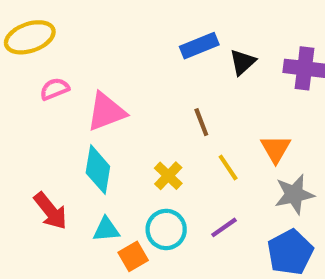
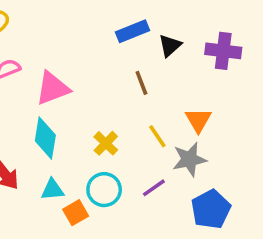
brown line: (201, 122) -> (141, 83), moved
gray star: (294, 194) -> (189, 159), moved

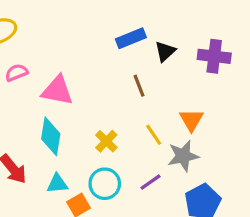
pink triangle: (52, 88) -> (57, 91), turned 32

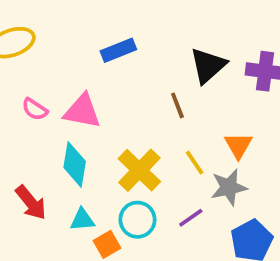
blue rectangle: (131, 38) -> (118, 50), moved
black triangle: (165, 51) -> (208, 65), size x1.5
pink semicircle: (16, 73) -> (35, 109), moved, turned -125
yellow cross: (106, 141) -> (139, 170), size x1.6

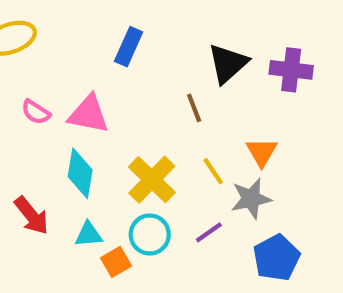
blue rectangle: (118, 50) -> (129, 47), turned -44

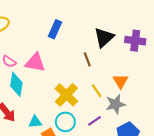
cyan diamond: (80, 173) -> (16, 84), moved

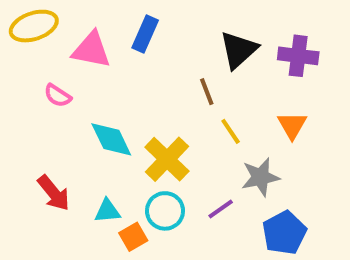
pink triangle: (35, 63) -> (91, 50), moved
orange triangle: (121, 81) -> (292, 125), moved
cyan diamond: (16, 84) -> (111, 139), moved, turned -35
yellow line: (97, 91) -> (231, 131), moved

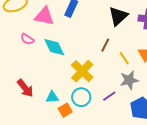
brown line: (207, 92) -> (105, 45), moved, turned 48
yellow line: (231, 131) -> (124, 58), moved
cyan diamond: (111, 139) -> (54, 47), moved

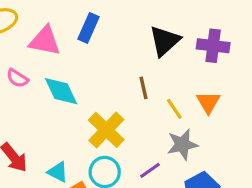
brown line: (105, 45) -> (144, 88), turned -40
cyan triangle: (52, 97) -> (58, 172), turned 32

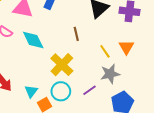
brown line: (144, 88) -> (76, 34), moved
cyan triangle: (58, 172) -> (31, 91), turned 40

